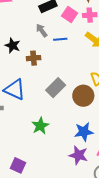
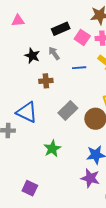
blue line: (60, 39) -> (79, 68), moved
black star: (13, 46) -> (32, 56), moved

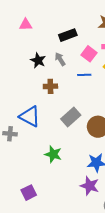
pink square: (82, 37) -> (89, 54), moved
green star: (52, 149) -> (53, 154), turned -30
purple square: (30, 188) -> (29, 193), turned 35

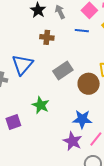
blue triangle: (30, 117) -> (22, 65), turned 35
purple square: (29, 193) -> (13, 122), moved

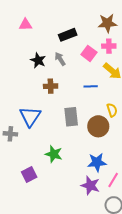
blue line: (82, 31) -> (91, 86), moved
gray rectangle: (63, 71) -> (71, 117), turned -54

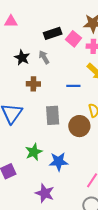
pink square: (89, 53) -> (74, 39), moved
green star: (54, 154) -> (34, 152), turned 30
blue star: (97, 162) -> (59, 162), moved
purple star: (90, 185) -> (45, 193), moved

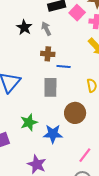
brown cross: (33, 84) -> (48, 54), moved
blue line: (73, 86) -> (64, 67), moved
brown circle: (79, 126) -> (75, 113), moved

